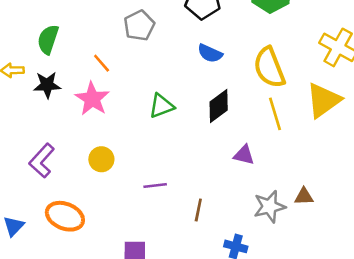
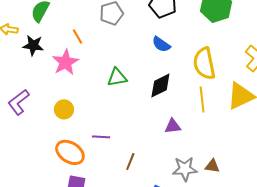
purple triangle: (244, 155) -> (173, 126), turned -30
orange ellipse: (65, 216) -> (70, 152), moved

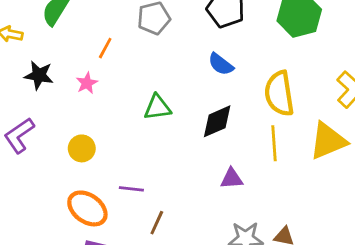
orange line: (78, 36) -> (105, 48), turned 56
black star: (33, 45) -> (39, 75), moved
pink star: (65, 62) -> (87, 83), size x0.6
brown line: (130, 161) -> (157, 223), moved

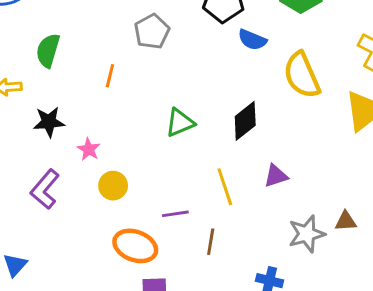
blue semicircle: (221, 64) -> (252, 40), moved
pink star: (87, 83) -> (89, 149), moved
yellow line: (274, 143) -> (225, 187), moved

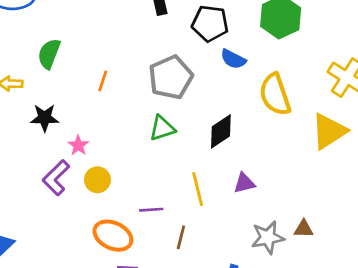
gray pentagon: (152, 32) -> (171, 77), moved, size x1.4
purple L-shape: (45, 189) -> (56, 178), moved

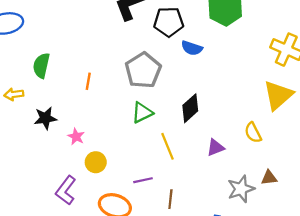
yellow semicircle: (275, 95) -> (253, 133), moved, size x0.6
purple L-shape: (56, 178) -> (66, 190), moved
yellow line: (198, 189) -> (168, 146), moved

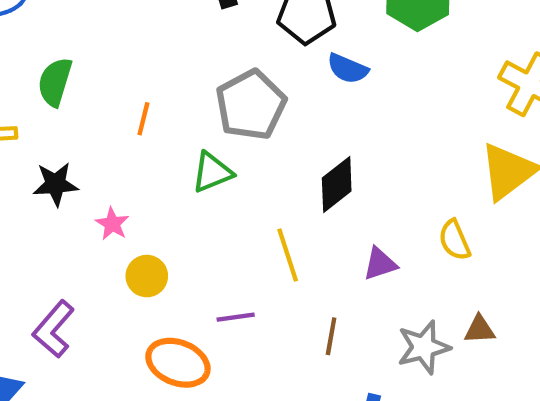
green triangle: (142, 113) -> (212, 172), moved
purple L-shape: (66, 190) -> (54, 329), moved
brown line: (170, 199) -> (331, 336), moved

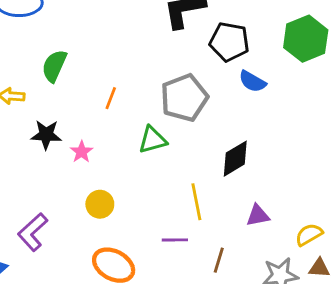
pink star: (112, 224) -> (82, 152), moved
yellow semicircle: (455, 240) -> (309, 235), moved, turned 76
purple line: (236, 317) -> (175, 240), moved

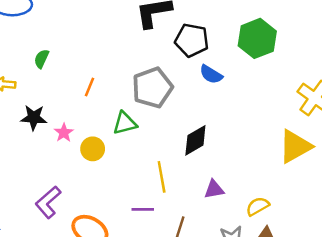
green semicircle: (54, 66) -> (42, 59), size x0.7
yellow circle: (100, 204) -> (93, 149), moved
purple L-shape: (33, 232) -> (48, 202), moved

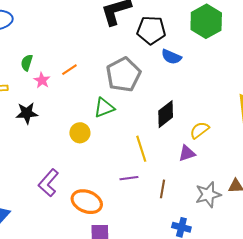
orange line: (89, 87) -> (69, 70), moved, turned 42
pink star: (64, 133) -> (42, 80), moved
yellow semicircle: (258, 206) -> (200, 130), moved

